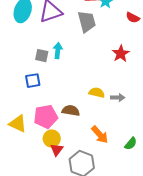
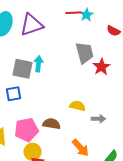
gray trapezoid: (87, 22) -> (84, 53), moved
gray square: (42, 56) -> (22, 69), size x1.5
gray arrow: (118, 98) -> (98, 119), moved

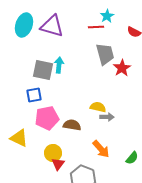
red line: (74, 13) -> (96, 27), moved
purple triangle: (32, 25) -> (52, 26), turned 35
gray arrow: (98, 119) -> (107, 117), moved
pink pentagon: (26, 130) -> (47, 118), moved

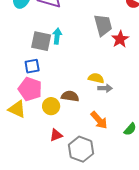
pink pentagon: (47, 118) -> (30, 89), moved, turned 30
yellow circle: (53, 153) -> (51, 106), moved
red triangle: (58, 164) -> (56, 135), turned 32

